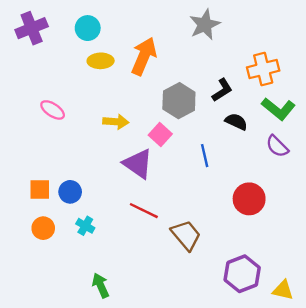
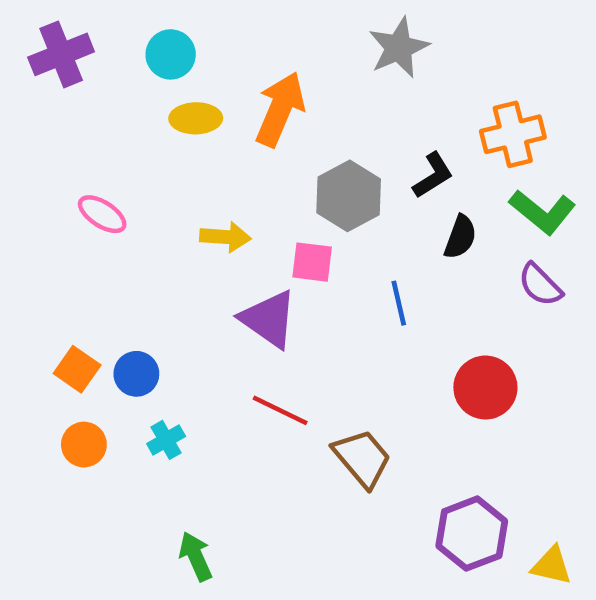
black semicircle: (236, 122) -> (460, 237), turned 85
pink square: (160, 135) -> (312, 262), turned -35
orange square: (40, 190) -> (77, 369), turned 35
cyan cross: (85, 226) -> (166, 440), turned 30

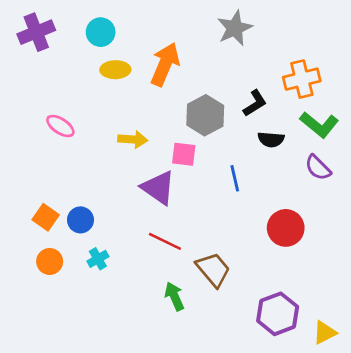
black semicircle: (460, 237) -> (271, 139), turned 75
green arrow: (196, 556) -> (174, 296), moved
yellow triangle: (552, 565) -> (325, 333), turned -40

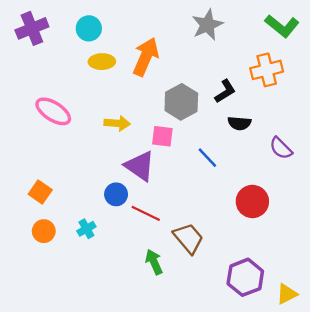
green L-shape: (319, 125) -> (282, 26), moved
pink ellipse: (60, 126) -> (53, 111), size x1.4
blue line: (235, 178) -> (207, 158), turned -30
blue circle: (80, 220) -> (116, 194), moved

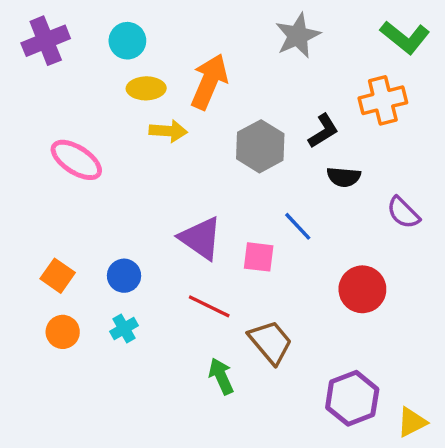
yellow arrow: (117, 123) -> (168, 131), moved
pink square: (162, 136) -> (259, 257), moved
blue circle: (116, 194) -> (124, 276), moved

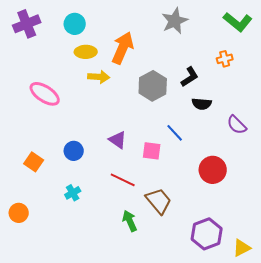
orange cross: (383, 100) -> (225, 59), size x0.6
purple triangle: (201, 238) -> (118, 140), size x0.7
blue circle: (124, 276) -> (74, 151), moved
orange circle: (63, 332) -> (19, 213), moved

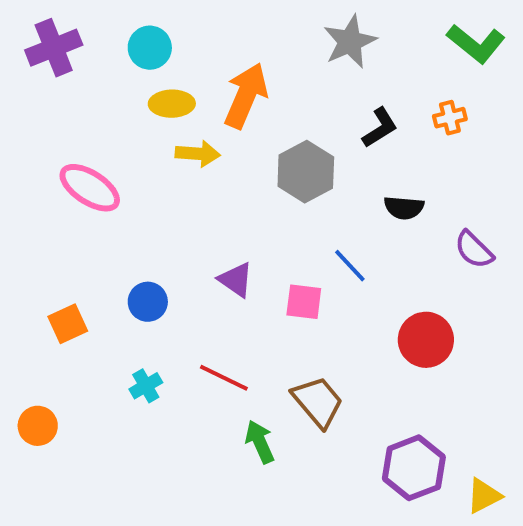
black L-shape: (190, 77) -> (380, 128), moved
orange square: (34, 162) -> (68, 324), turned 30
red line: (123, 180) -> (224, 378), moved

